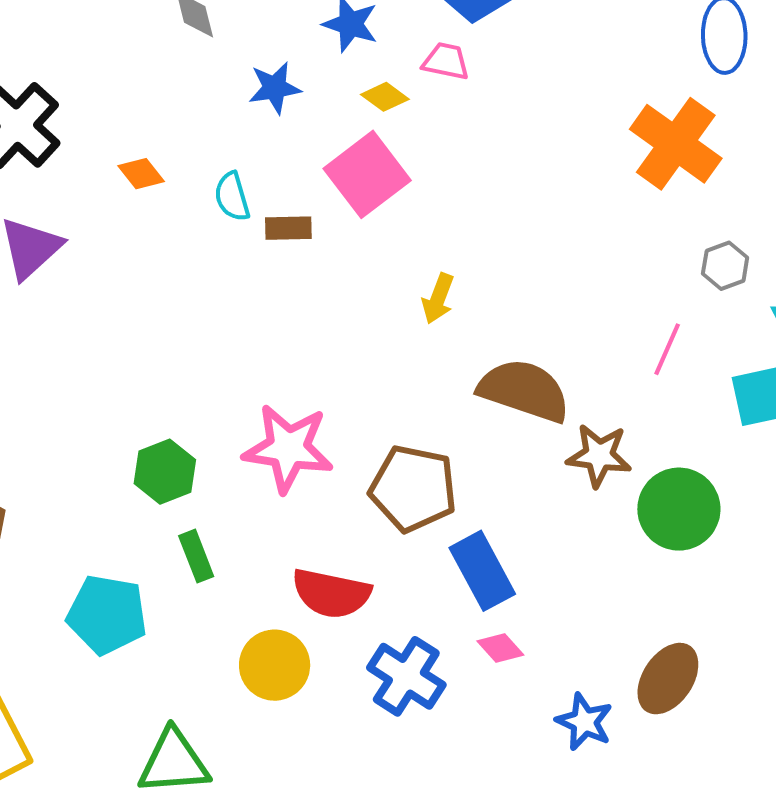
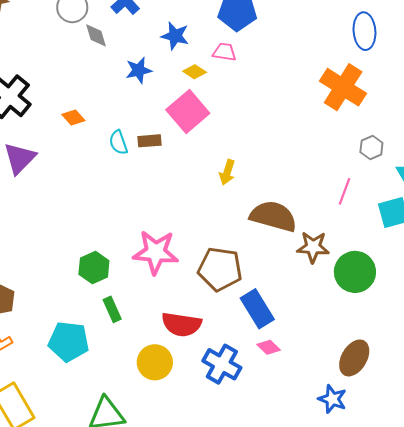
cyan semicircle: (232, 197) -> (118, 142), moved
blue star: (584, 722) -> (332, 399), moved

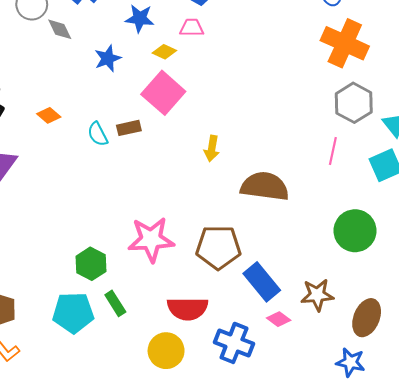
orange cross: (343, 87) -> (345, 43), moved
gray hexagon: (371, 148) -> (354, 103), size x1.6
brown star: (313, 247) -> (317, 295), moved
cyan pentagon: (69, 341) -> (73, 313), moved

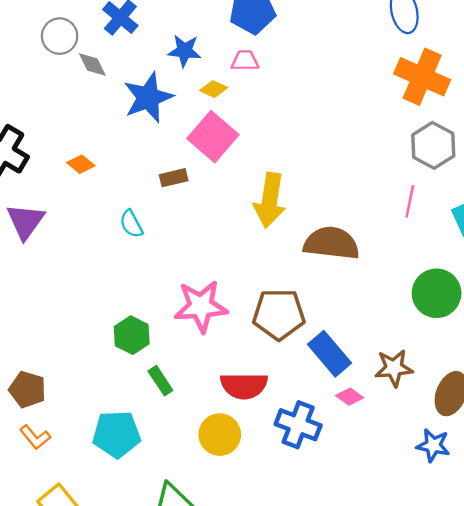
blue star: (108, 58) -> (148, 97), size x1.6
cyan semicircle: (98, 134) -> (131, 224), moved
yellow arrow: (212, 149) -> (270, 200), size x1.8
cyan pentagon: (73, 313) -> (117, 434), moved

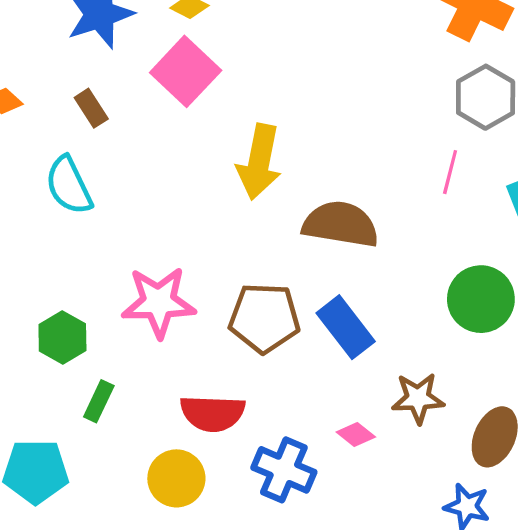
brown rectangle: (174, 178) -> (91, 108), moved, turned 68
cyan semicircle: (131, 224) -> (69, 185), size x1.5
blue rectangle: (329, 354) -> (346, 327), moved
green rectangle: (160, 381) -> (99, 401), turned 56

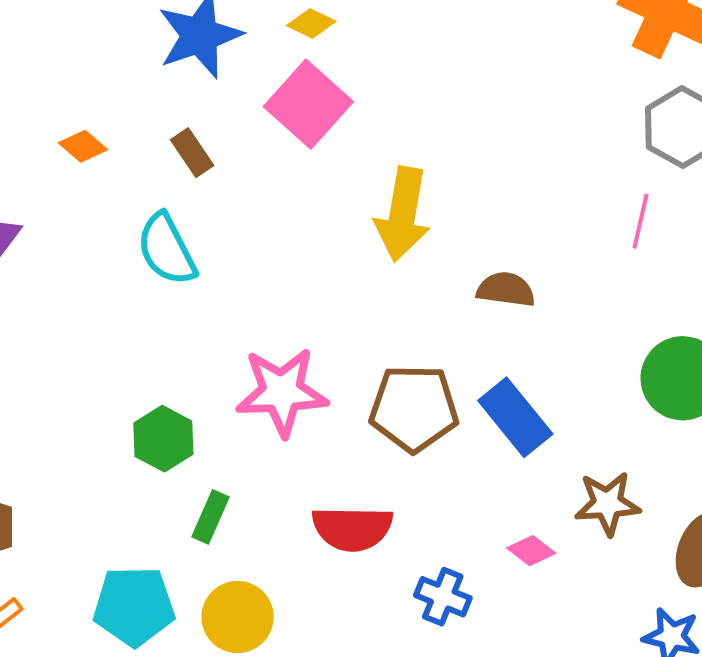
brown semicircle: (341, 224) -> (506, 289), size x0.6
blue cross: (284, 470) -> (443, 597), size x0.7
yellow circle: (176, 478) -> (238, 617), moved

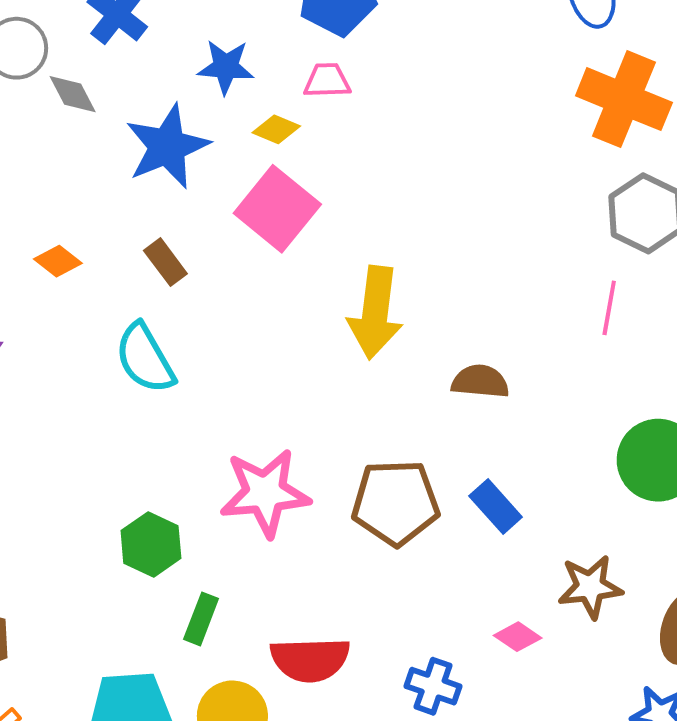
blue rectangle: (515, 417) -> (496, 507), size x0.7
red semicircle: (352, 528) -> (310, 660), moved

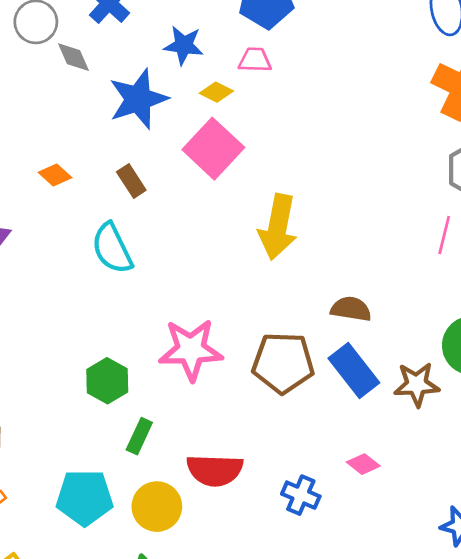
brown semicircle: (480, 381) -> (351, 309), moved
blue rectangle: (496, 507) -> (354, 371), size x1.4
brown star: (590, 587) -> (417, 384), moved

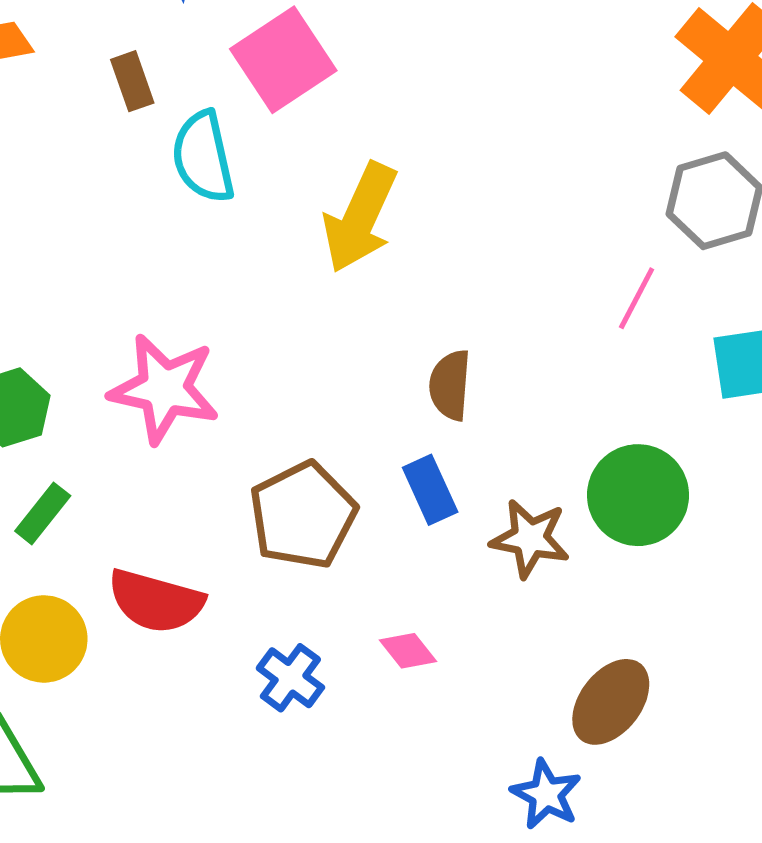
cyan semicircle: (112, 248) -> (203, 157), moved
brown semicircle: (351, 309) -> (450, 385), turned -108
brown pentagon: (283, 363) -> (303, 515), moved, turned 30
blue rectangle: (354, 371) -> (430, 490), size x0.7

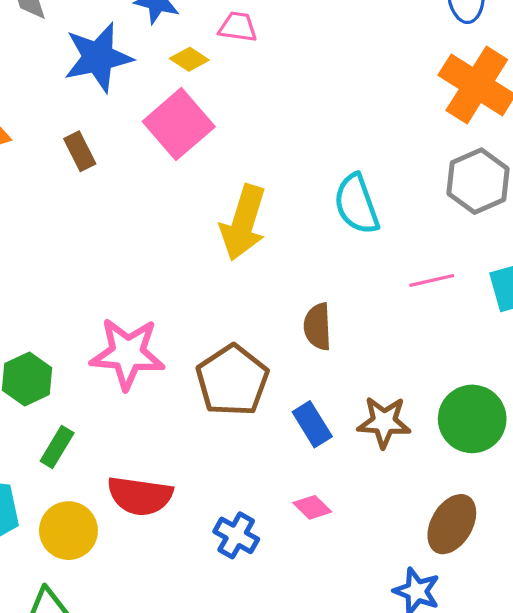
cyan semicircle: (203, 157) -> (357, 204), moved
pink line: (637, 298) -> (432, 280), moved, turned 57
blue rectangle: (430, 490) -> (312, 424), moved
green circle: (638, 495) -> (472, 419), moved
brown pentagon: (303, 515) -> (232, 380), moved

